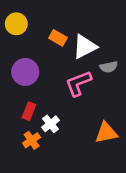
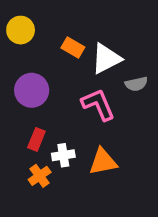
pink L-shape: (78, 83) -> (98, 105), turned 88
white cross: (50, 124) -> (63, 155), turned 30
orange triangle: (106, 133) -> (103, 162), moved

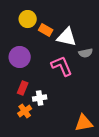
yellow circle: (21, 30) -> (28, 19), moved
white triangle: (106, 59) -> (67, 37), turned 40
orange triangle: (103, 162) -> (84, 123), moved

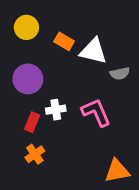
yellow circle: (28, 19) -> (26, 27), moved
pink L-shape: (62, 66) -> (96, 112), moved
white cross: (40, 98) -> (56, 110), moved

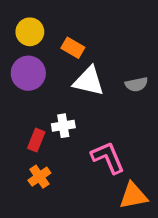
white triangle: (93, 51) -> (89, 81), moved
purple circle: (28, 79) -> (28, 73), moved
pink L-shape: (96, 112) -> (108, 158), moved

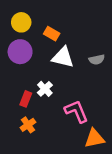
white cross: (63, 126) -> (45, 89), turned -35

